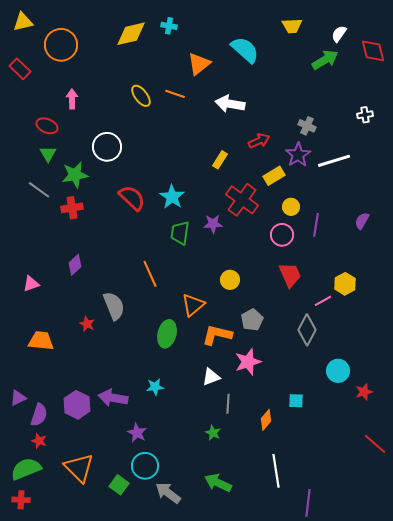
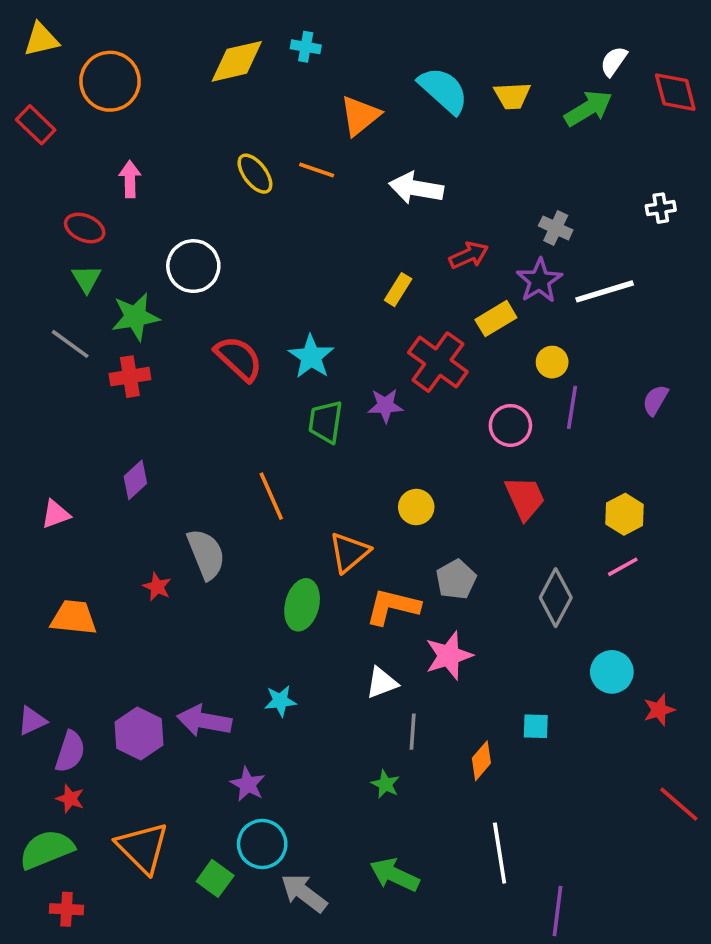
yellow trapezoid: (292, 26) -> (512, 96), moved
yellow circle: (291, 207) -> (552, 362), moved
pink line: (323, 301) -> (623, 567), moved
red cross: (21, 500) -> (67, 909), moved

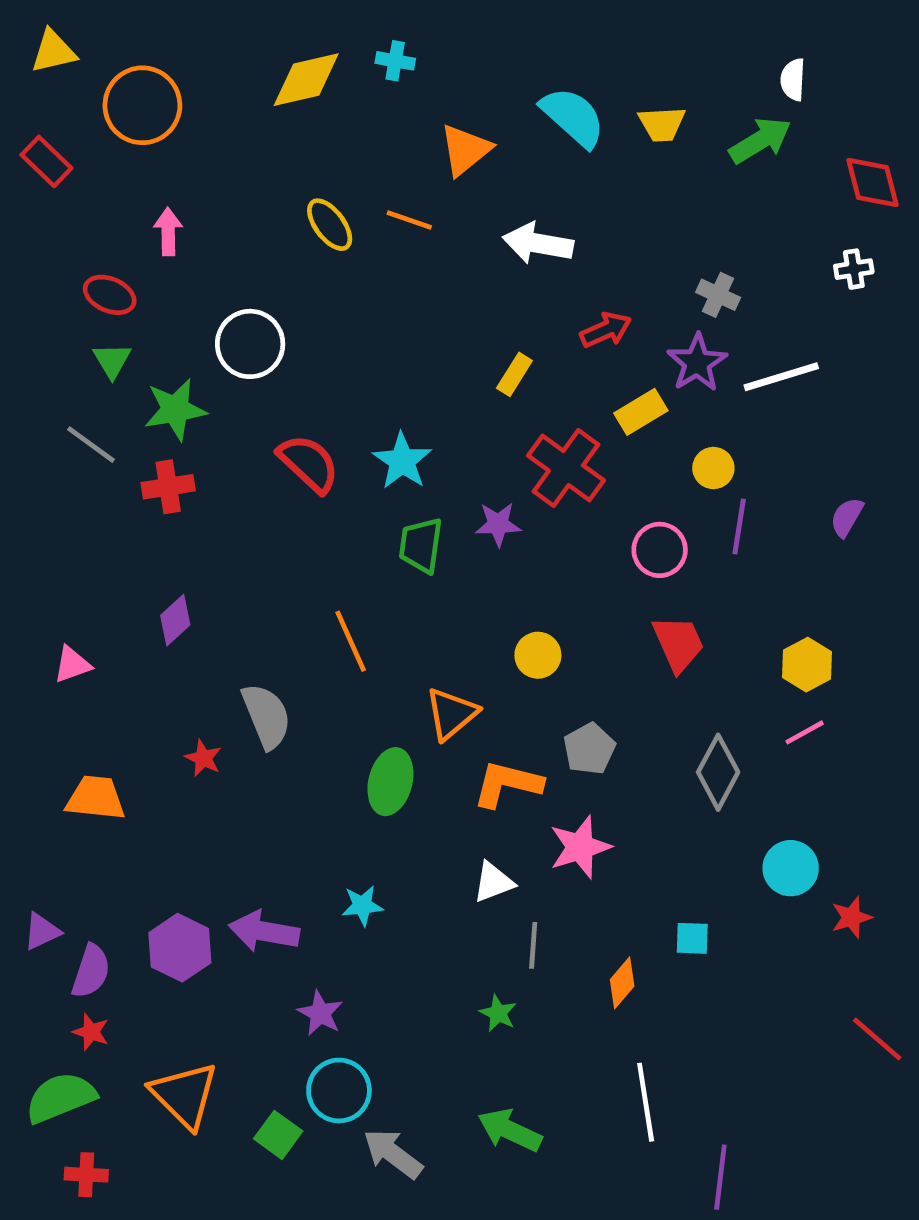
white semicircle: (614, 61) -> (793, 80), turned -32
red diamond: (675, 92) -> (873, 183), moved

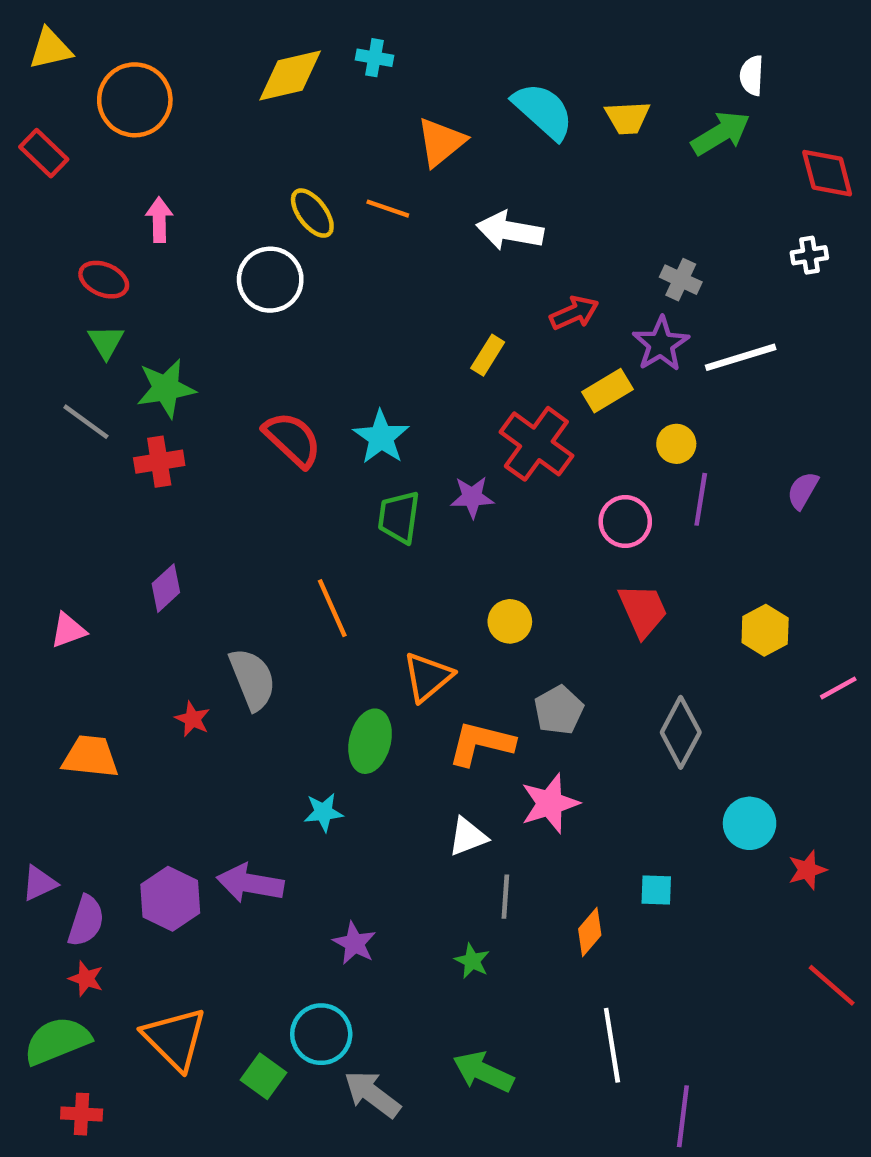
white circle: (250, 344) -> (270, 280), moved
pink line: (805, 732) -> (838, 688), moved
cyan star: (362, 906) -> (323, 812), moved
purple star: (320, 1013) -> (354, 943), moved

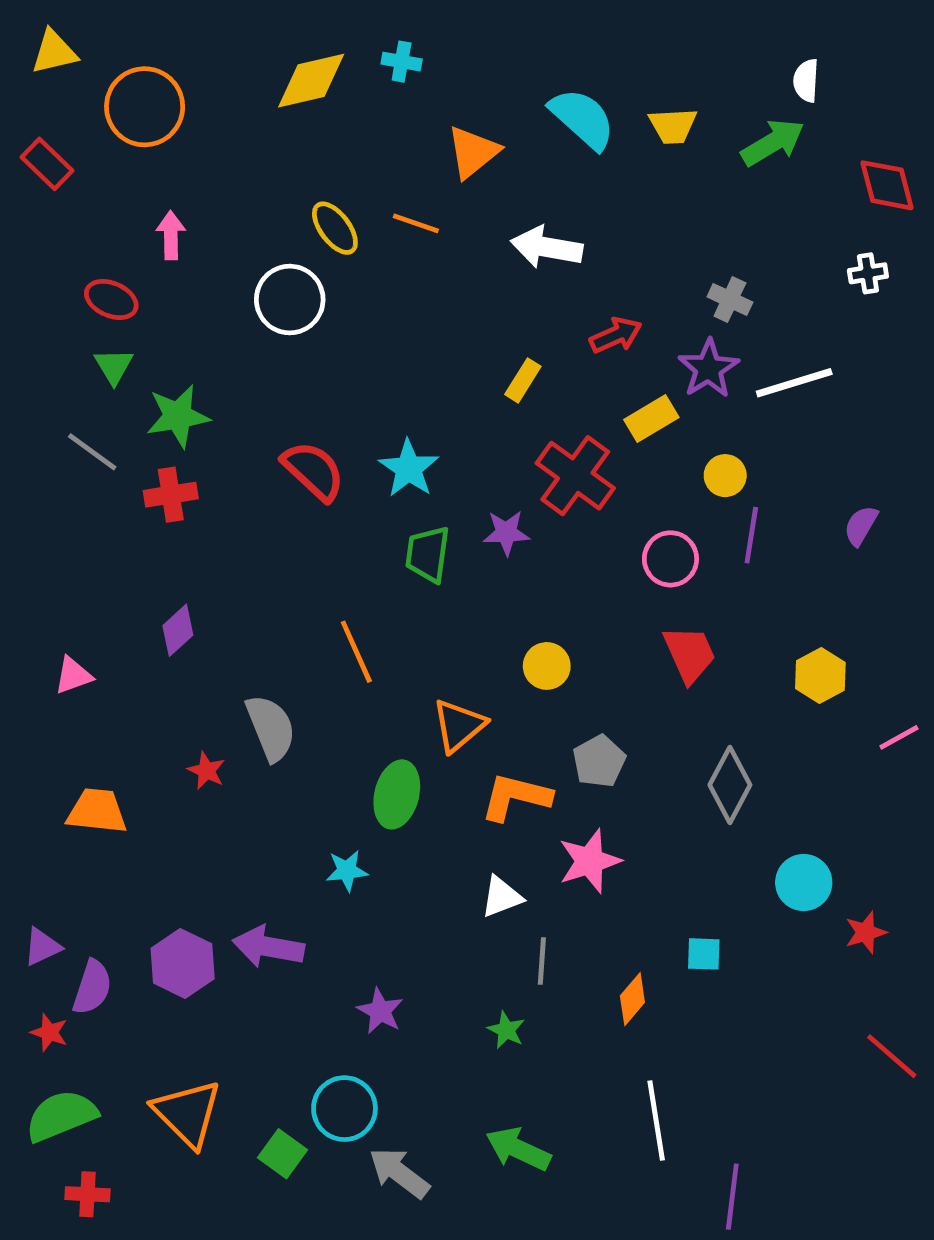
red star: (86, 979) -> (49, 1032), moved

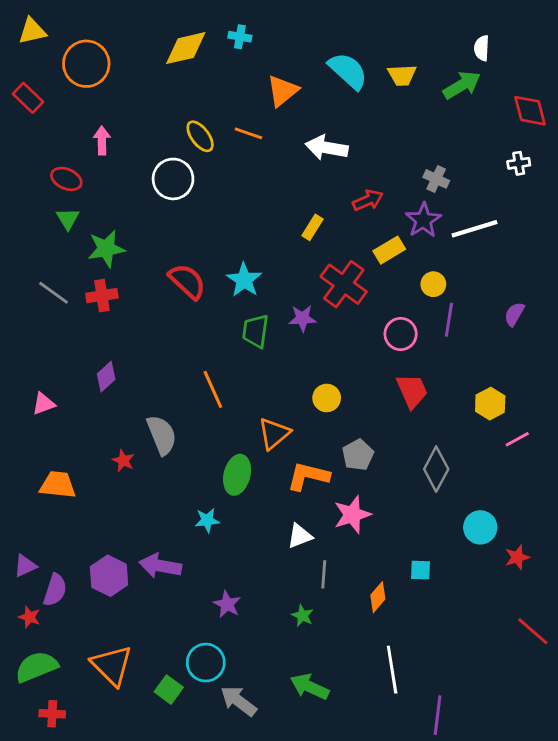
gray line: (92, 452) -> (54, 293), moved
pink line: (899, 737) -> (517, 439), moved

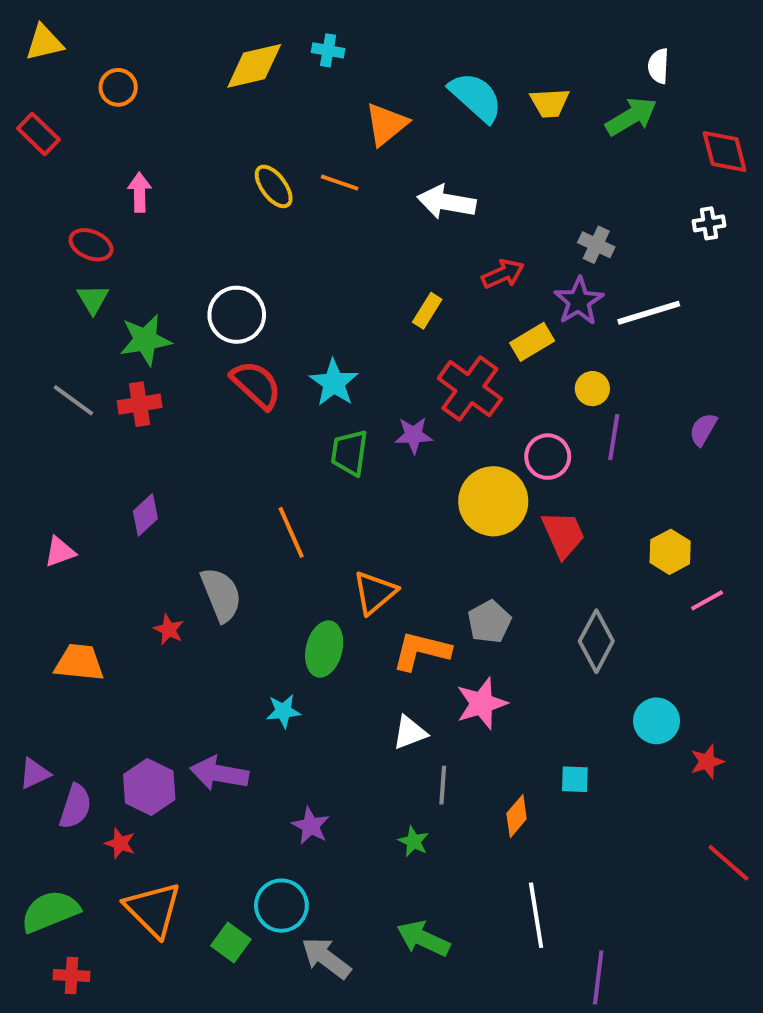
orange circle: (86, 64) -> (118, 87), size x0.6
white circle: (173, 179) -> (237, 315), moved
yellow circle: (327, 398) -> (493, 501), moved, size x1.8
red star: (29, 617) -> (120, 843), moved

